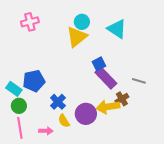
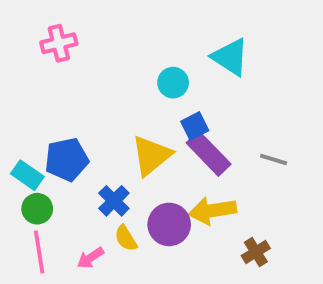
cyan circle: (82, 22) -> (173, 83), moved
yellow triangle: (77, 37) -> (151, 155), moved
brown cross: (122, 99) -> (256, 252), moved
pink arrow: (46, 131) -> (90, 258), turned 144

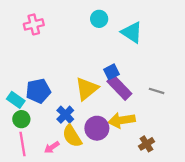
cyan circle: (173, 83) -> (99, 19), moved
yellow semicircle: (126, 238) -> (72, 136), size x1.5

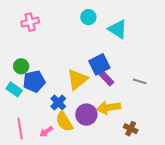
blue square: (112, 72) -> (99, 64), size x1.5
purple rectangle: (119, 88) -> (106, 78), size x0.7
green circle: (21, 119) -> (21, 66), moved
brown cross: (146, 144) -> (131, 129), turned -32

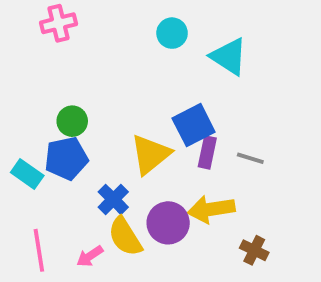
pink cross: (30, 22) -> (59, 23), moved
green circle: (21, 66) -> (72, 121), moved
purple rectangle: (106, 78) -> (207, 152), turned 56
gray line: (140, 81) -> (250, 158), moved

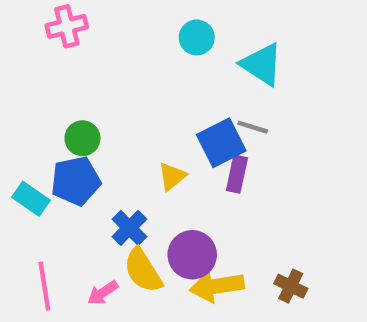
yellow triangle: (150, 154) -> (172, 176), size x0.6
gray line: (250, 158) -> (253, 127), moved
yellow arrow: (211, 209) -> (217, 286), moved

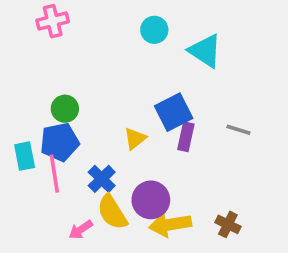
gray line: (253, 127) -> (238, 130), moved
cyan rectangle: (31, 199) -> (25, 156), turned 44
pink line: (44, 286) -> (54, 174), moved

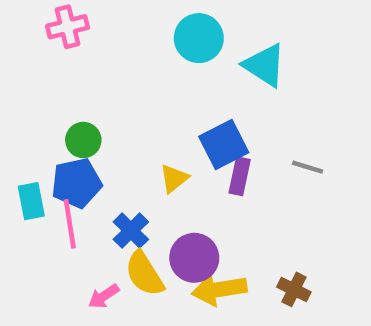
cyan circle: (154, 30) -> (199, 38), size x1.4

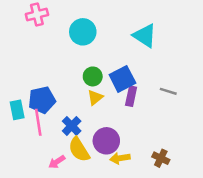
cyan circle: (199, 38) -> (83, 32), moved
green circle: (83, 140) -> (93, 76), moved
yellow arrow: (219, 289) -> (120, 158), size x0.7

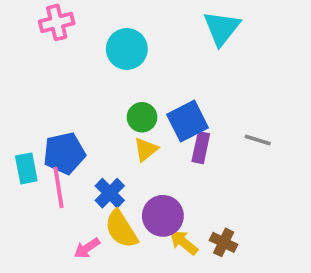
cyan triangle: (145, 36) -> (222, 28), moved, turned 35
yellow arrow: (120, 158) -> (184, 242), turned 48
brown cross: (161, 158) -> (224, 242), moved

